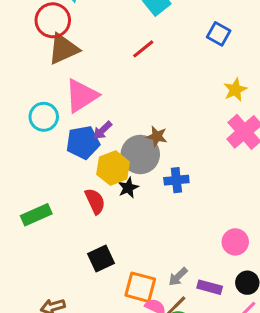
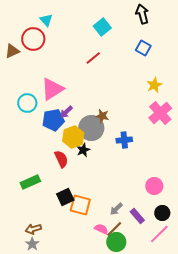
brown triangle: (63, 49) -> (12, 51), moved, size x0.7
blue cross: (176, 180) -> (124, 140), moved
green rectangle: (36, 215) -> (30, 182), moved
orange square: (140, 287) -> (80, 205), moved
purple rectangle: (210, 287) -> (137, 216), turned 35

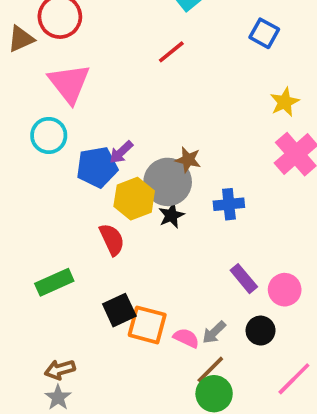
pink triangle: (52, 89) -> (69, 83), moved, turned -35
black star: (83, 150) -> (171, 215), moved
black circle: (162, 213) -> (261, 331), moved
purple rectangle: (137, 216) -> (244, 279), moved
pink semicircle: (101, 229) -> (186, 338), moved

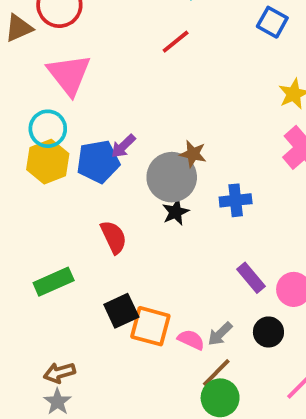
yellow hexagon: (134, 199) -> (48, 162), moved

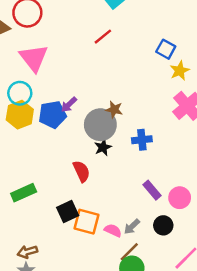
blue square: (272, 22) -> (166, 49), moved
red semicircle: (114, 237) -> (81, 171), moved

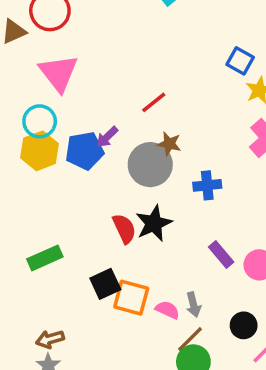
red line: (103, 37) -> (154, 102), moved
black star: (103, 147) -> (154, 223), moved, size x1.5
black circle: (163, 225) -> (244, 325), moved
gray arrow: (132, 227) -> (193, 305), turned -60

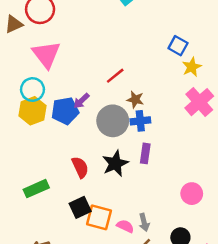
brown star: (169, 144) -> (135, 100), moved
blue cross: (207, 185) -> (140, 121), moved
red semicircle: (124, 229) -> (80, 167), moved
purple rectangle: (221, 254) -> (145, 153), moved, turned 48

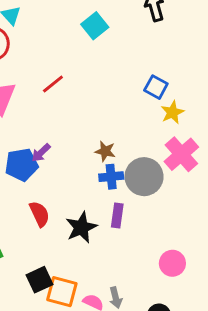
red line: (115, 76) -> (53, 84), moved
gray circle: (113, 121) -> (144, 177), moved
red semicircle: (80, 167) -> (39, 214), moved

